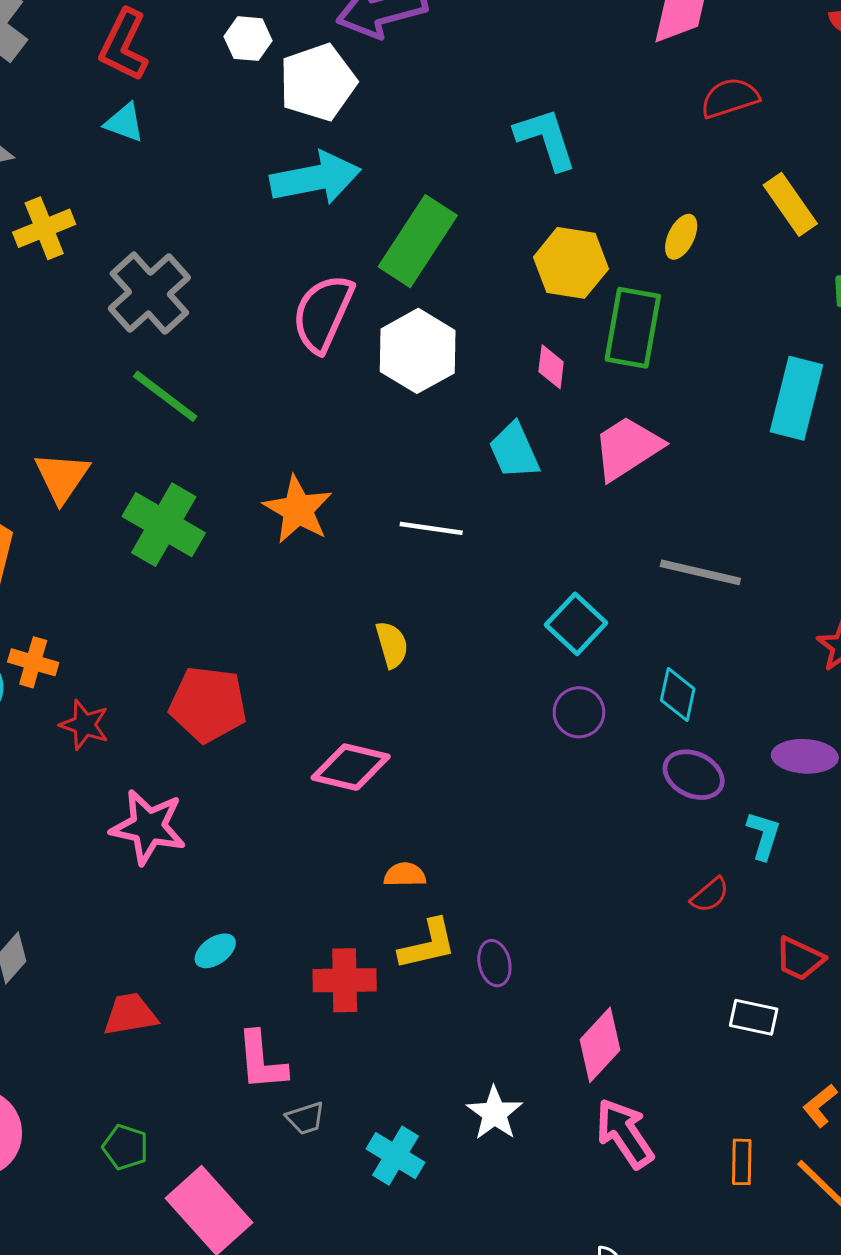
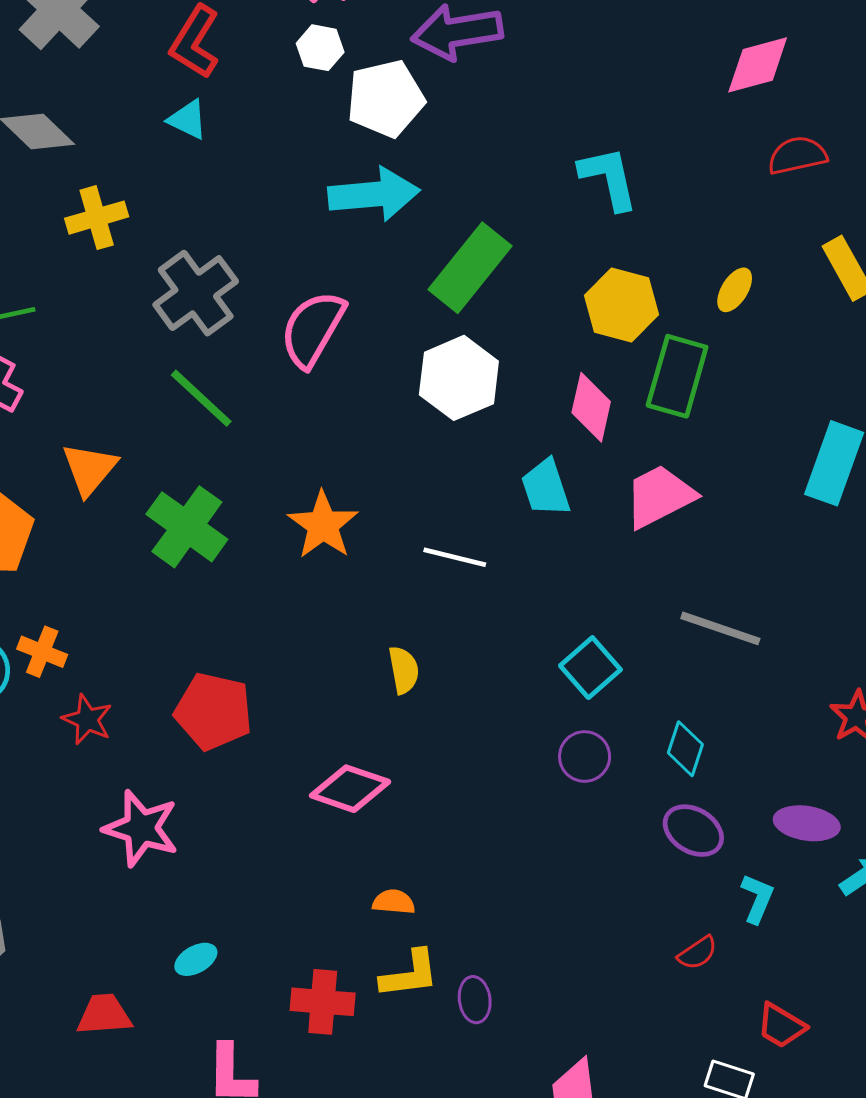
pink semicircle: (323, 313) -> (313, 329), moved
pink diamond: (551, 367) -> (591, 407), size x1.5

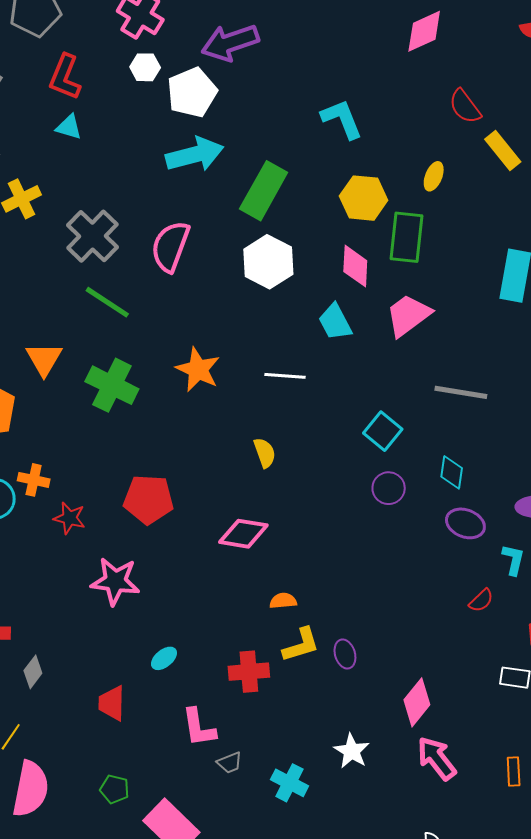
red semicircle: (797, 155) -> (465, 106), moved, turned -105
red trapezoid: (104, 1015) -> (112, 703), turned -75

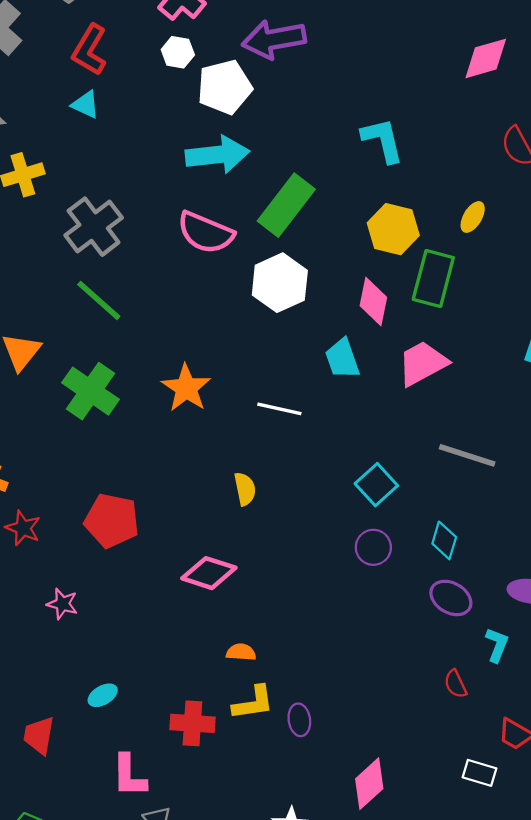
pink semicircle: (170, 246) -> (206, 233), moved, turned -96
pink star: (115, 581) -> (62, 604), size x0.6
red semicircle: (481, 600) -> (455, 684), turned 100

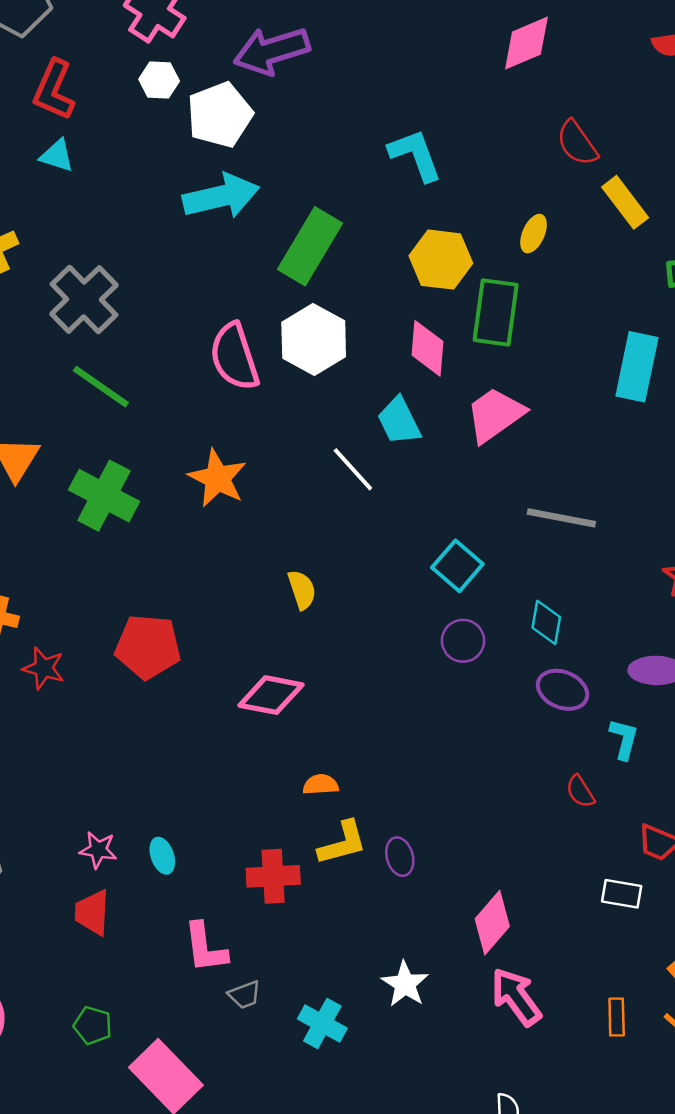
pink semicircle: (206, 233) -> (234, 357), moved, turned 56
white line: (279, 409) -> (353, 469), moved, turned 42
pink star: (62, 604) -> (98, 850), moved
cyan ellipse: (103, 695) -> (162, 856), turned -72

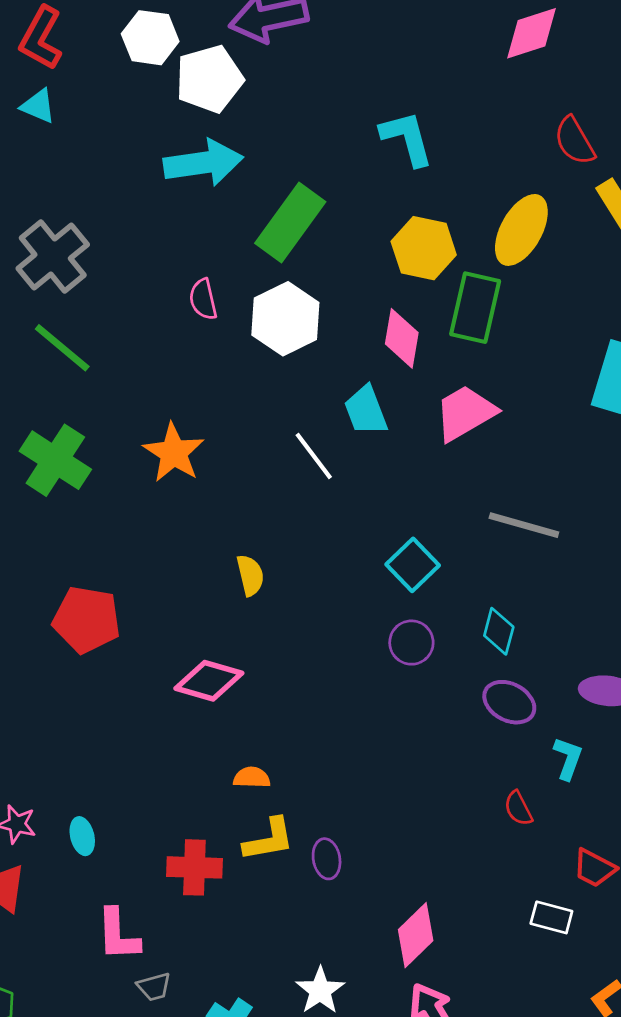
white hexagon: (159, 80) -> (150, 38), size x1.4
yellow ellipse: (534, 234) -> (521, 230), size x1.8
pink semicircle: (234, 357) -> (203, 299), moved, size x0.6

